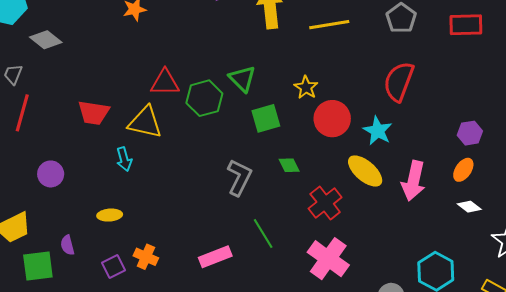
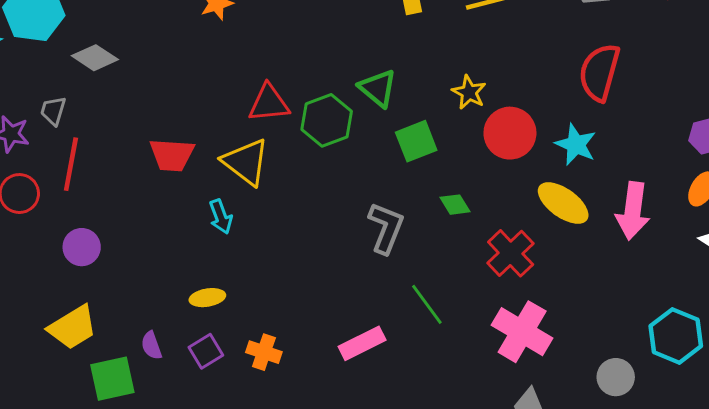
yellow triangle: (145, 122) -> (246, 162), turned 30
purple circle: (51, 174) -> (82, 247), moved
purple square: (114, 267) -> (206, 351), moved

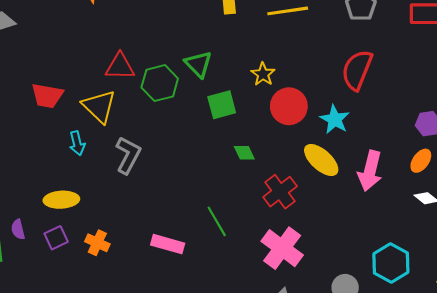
gray L-shape: (386, 228) -> (128, 155), moved
yellow ellipse: (207, 298) -> (61, 200), size x1.4
pink rectangle: (362, 343) -> (168, 244), turned 36

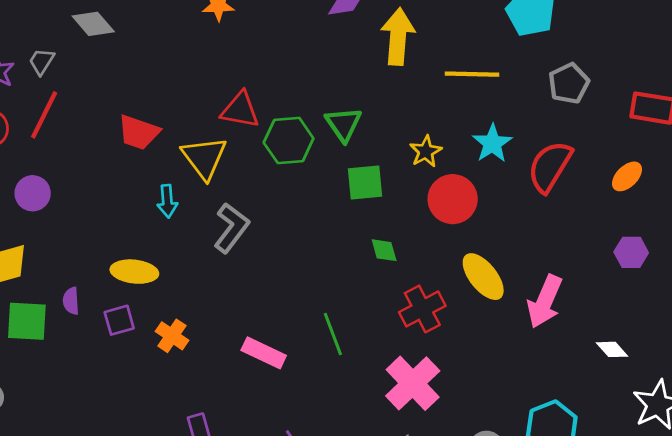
cyan star: (335, 119) -> (492, 143), moved
orange ellipse: (421, 161) -> (627, 176), moved

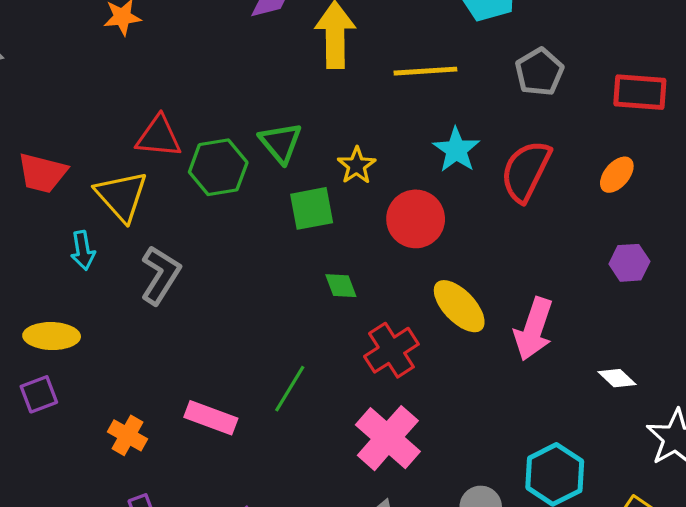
yellow star: (426, 151) -> (357, 166), moved
green line: (333, 334) -> (290, 389), turned 57
orange cross: (172, 336) -> (127, 435), moved

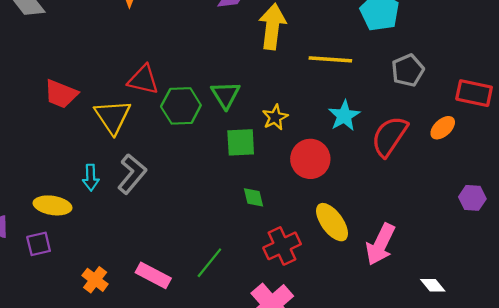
orange ellipse: (617, 175) -> (443, 128), moved
cyan arrow: (83, 250) -> (91, 178), moved
purple hexagon: (629, 263) -> (472, 198), moved

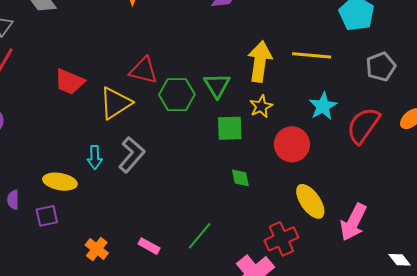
yellow arrow: (272, 27) -> (260, 61), moved
yellow triangle: (113, 117) -> (115, 103), turned 30
red cross: (282, 246) -> (281, 239), moved
pink rectangle: (153, 275) -> (149, 246), size x0.7

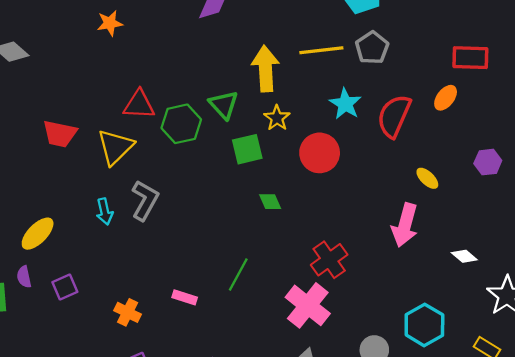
gray pentagon: (381, 67) -> (372, 48), moved
yellow ellipse: (60, 182) -> (38, 234), moved, turned -44
yellow ellipse: (310, 201) -> (427, 178), moved, size x0.6

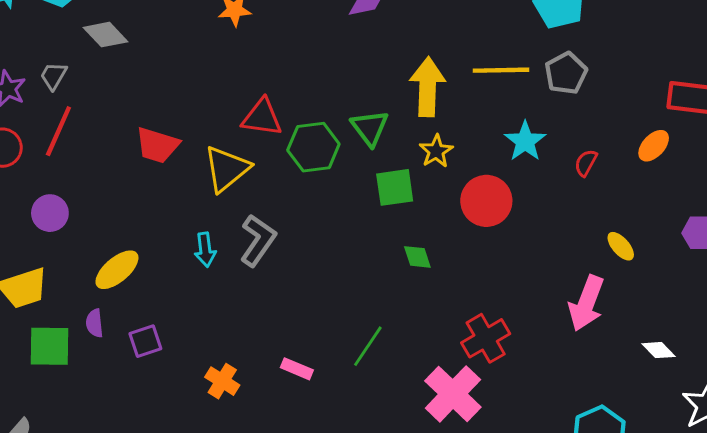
red semicircle: (394, 116) -> (586, 163), size x0.5

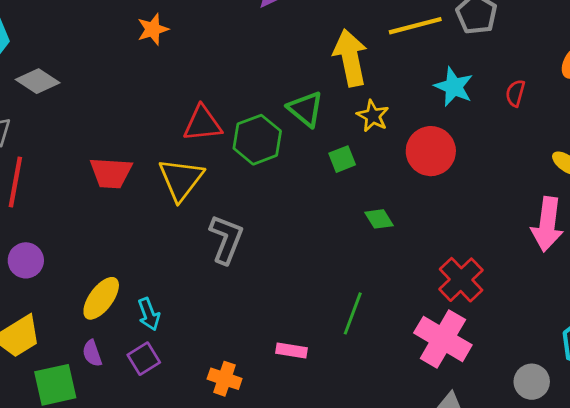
green square: (395, 187) -> (342, 159), size x0.7
cyan arrow: (205, 250) -> (149, 314), moved

